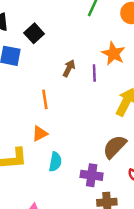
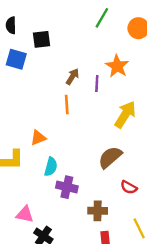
black square: (34, 33) -> (41, 39), turned 30
orange line: (45, 99) -> (67, 105), moved
purple cross: (92, 175) -> (67, 187), moved

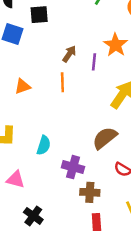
orange triangle: (38, 138) -> (23, 86), moved
purple cross: (67, 187) -> (73, 167), moved
pink triangle: (25, 214) -> (15, 179), moved

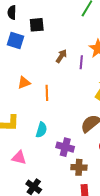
orange line: (62, 82) -> (47, 93), moved

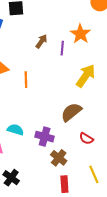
cyan semicircle: (41, 130) -> (15, 130), moved, turned -91
brown cross: (79, 167) -> (59, 158), turned 35

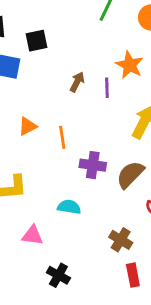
cyan semicircle: (15, 130) -> (69, 207), moved
purple cross: (45, 137) -> (93, 165), moved

